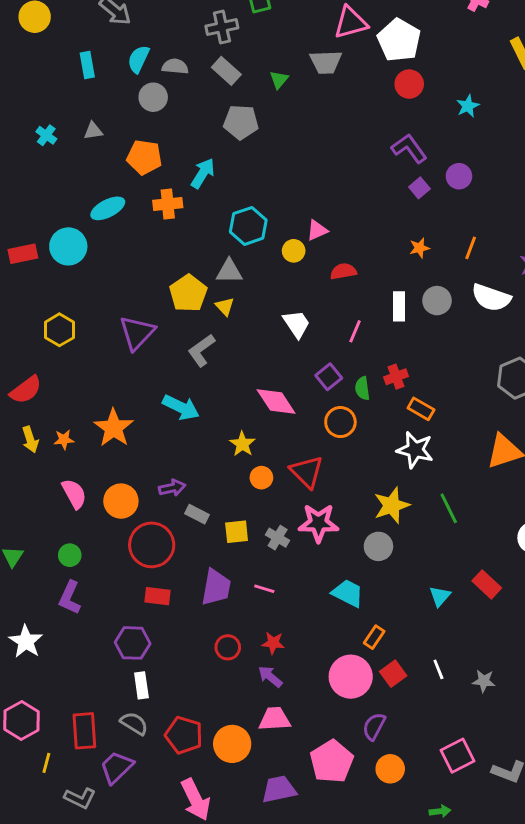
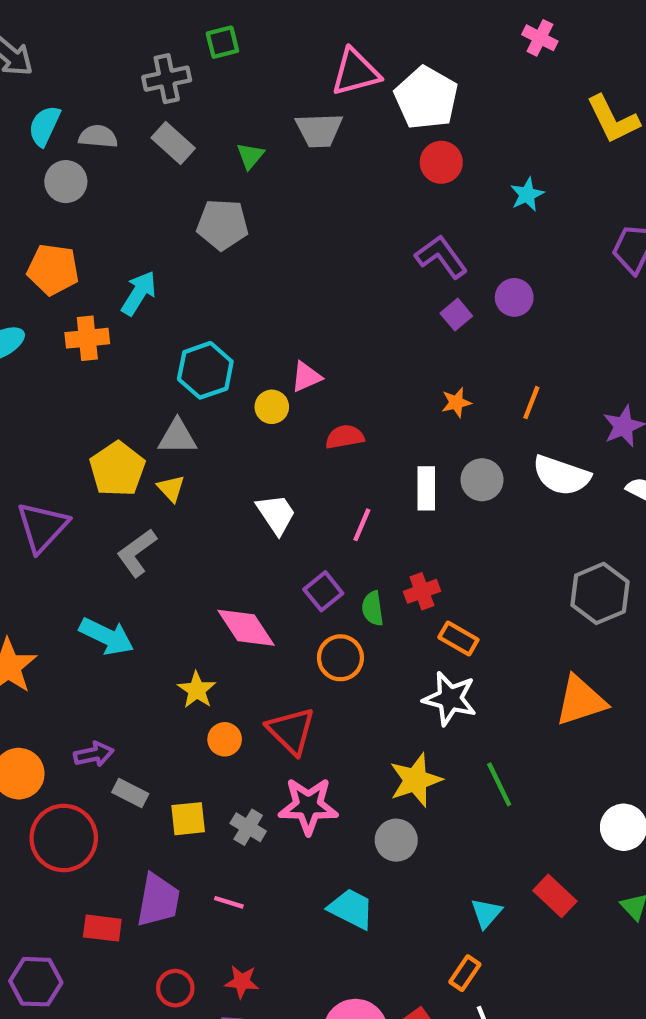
gray pentagon: (241, 122) -> (222, 224), moved
red rectangle: (158, 596) -> (102, 928), moved
orange rectangle: (374, 637) -> (465, 973), moved

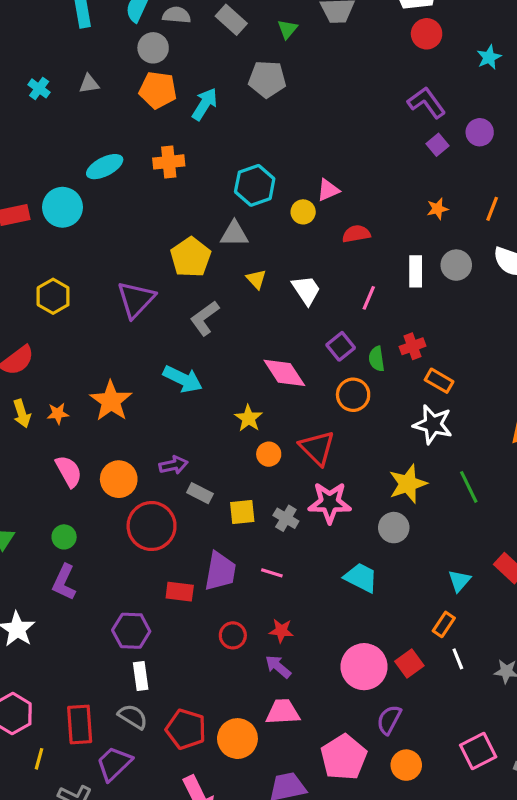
orange pentagon: (53, 270) -> (158, 90), moved
cyan arrow: (139, 293) -> (205, 104), moved
yellow triangle: (171, 488) -> (256, 279), moved

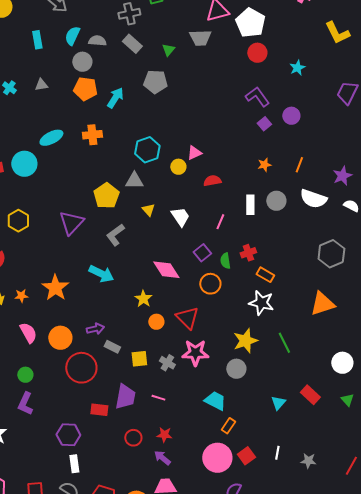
orange rectangle: (444, 624) -> (228, 426), moved
white line: (458, 659) -> (277, 453), turned 32

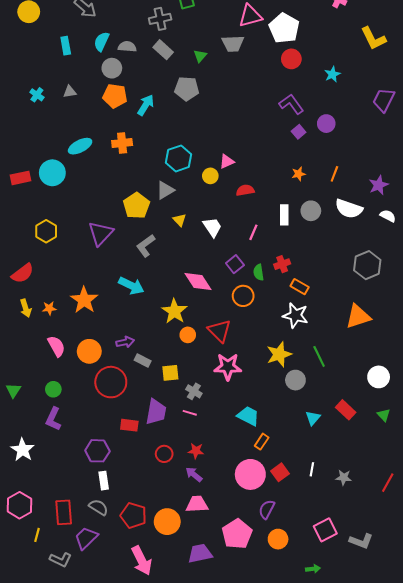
gray triangle: (134, 181) -> (165, 190), turned -30
yellow star: (143, 299) -> (174, 311), size x1.4
gray cross: (167, 363) -> (194, 391), moved
gray circle: (236, 369) -> (295, 380), moved

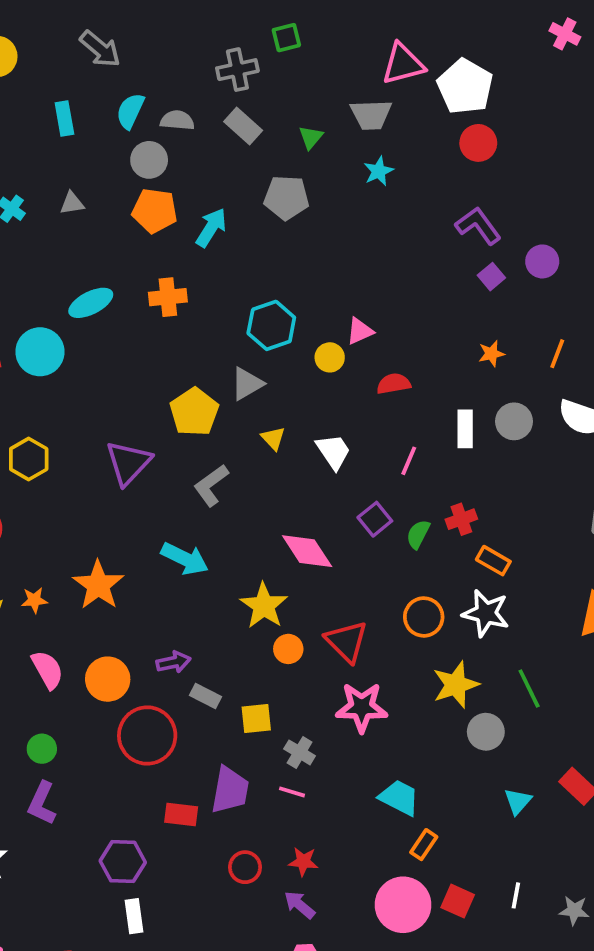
cyan star: (332, 74) -> (379, 171), moved
green semicircle: (259, 272) -> (418, 534), turned 35
orange circle: (243, 296) -> (424, 617), moved
red square: (280, 472) -> (458, 901), turned -30

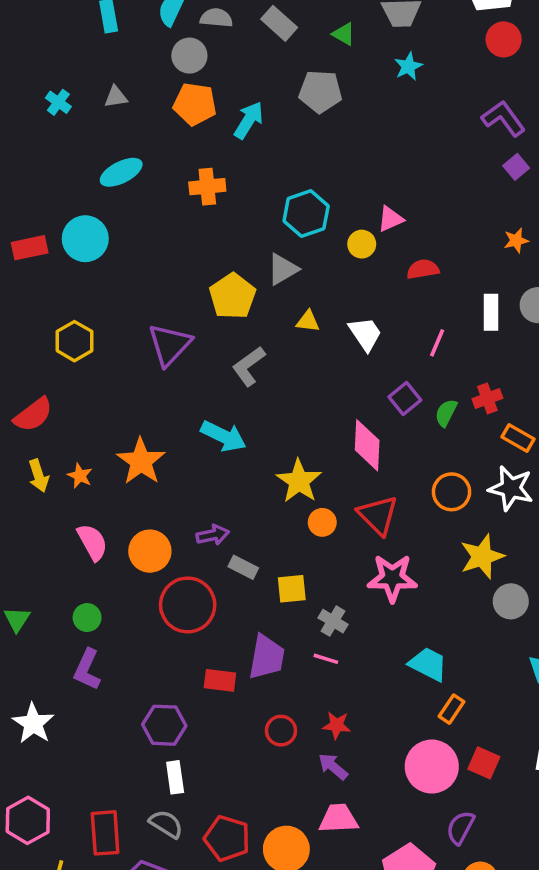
green triangle: (311, 137) -> (344, 34), turned -40
cyan ellipse: (91, 303) -> (121, 172), moved
yellow triangle: (273, 438) -> (308, 321), turned -40
pink diamond: (307, 551) -> (367, 445), moved, turned 36
orange star: (34, 600) -> (80, 476), turned 30

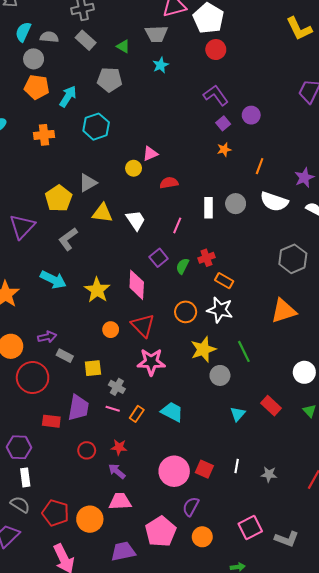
cyan hexagon: (306, 214) -> (96, 127), moved
orange star: (516, 240) -> (224, 149), moved
yellow triangle: (308, 321) -> (102, 213), size x1.5
yellow star: (299, 481) -> (97, 290), moved
orange rectangle: (452, 709) -> (137, 414), moved

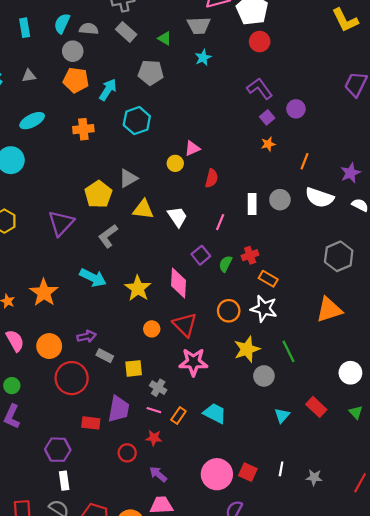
red semicircle: (169, 183) -> (212, 178), turned 114
red star: (119, 447) -> (154, 438), moved

